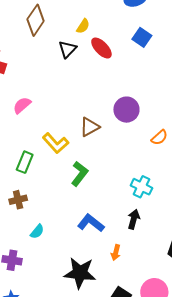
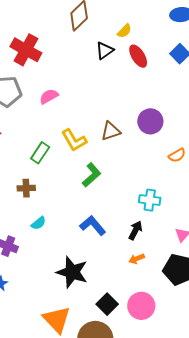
cyan cross: (142, 187) -> (150, 200), turned -30
orange arrow: (116, 253) -> (137, 259), moved, turned 42

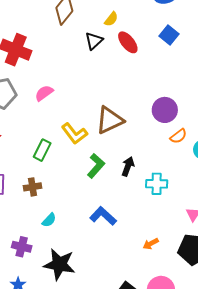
purple circle: (150, 121) -> (165, 110), moved
brown triangle: (111, 131) -> (110, 120), size x1.4
black arrow: (135, 230) -> (128, 166), moved
black star: (72, 272) -> (59, 264), moved

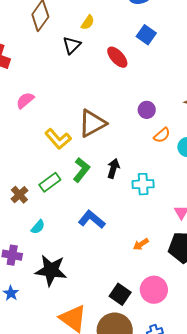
red ellipse: (128, 42) -> (117, 57), moved
purple circle: (165, 110) -> (147, 110), size x0.7
green rectangle: (42, 150) -> (50, 182), moved, turned 30
brown cross: (33, 187) -> (19, 195), turned -30

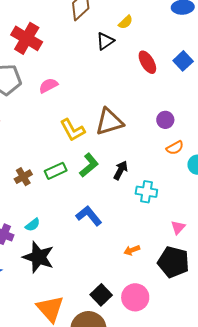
blue square: (146, 35) -> (183, 61), moved
cyan semicircle: (38, 227) -> (33, 225), moved

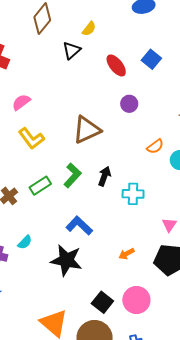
purple circle: (165, 120) -> (129, 104), moved
yellow L-shape: (72, 130) -> (31, 138), moved
black star: (38, 257) -> (66, 260), moved

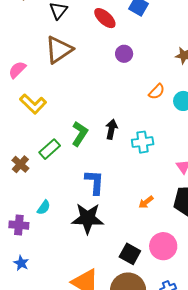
brown triangle: (87, 130) -> (59, 50), moved
blue L-shape: (79, 226) -> (95, 182), turned 60

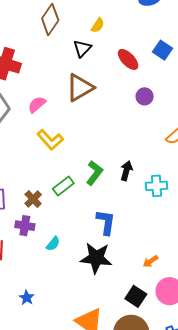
orange arrow: (146, 202) -> (150, 261), moved
purple cross: (19, 225) -> (25, 226), moved

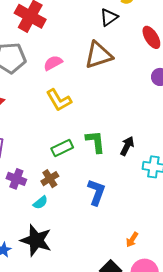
green L-shape: (94, 173) -> (95, 142), turned -55
brown cross: (33, 199) -> (50, 179), moved
black star: (96, 258) -> (36, 240), moved
orange arrow: (150, 261) -> (132, 240), turned -35

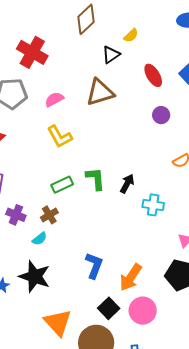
blue L-shape: (96, 192) -> (94, 266), moved
orange arrow: (132, 240) -> (131, 277), size x1.8

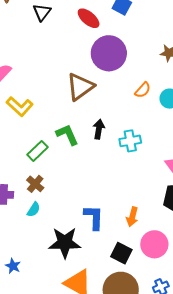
brown triangle: (100, 92) -> (80, 87), moved
purple circle: (161, 115) -> (109, 53), size x2.0
black star: (35, 276) -> (65, 243), moved
orange arrow: (131, 277) -> (132, 217), size x0.7

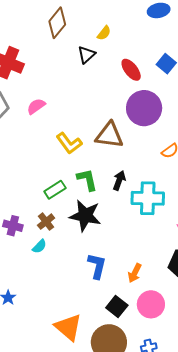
brown triangle: (80, 87) -> (109, 135), turned 32
yellow L-shape: (20, 106) -> (69, 143), moved
cyan cross: (130, 141) -> (148, 198), size x1.5
black star: (65, 243) -> (85, 216), moved

